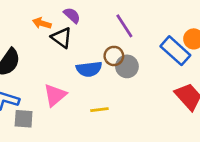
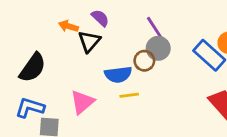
black triangle: (62, 38) -> (89, 41), turned 35
gray circle: (127, 66) -> (158, 48), moved
yellow line: (99, 110) -> (129, 95), moved

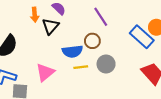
orange arrow: (68, 26) -> (35, 15), turned -112
gray circle: (158, 48) -> (106, 64), moved

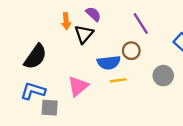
gray circle: (106, 64) -> (163, 76), moved

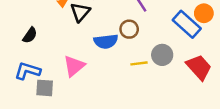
black semicircle: (35, 57) -> (30, 35), size x0.6
yellow line: (118, 80) -> (139, 63), moved

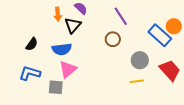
blue semicircle: (106, 41) -> (62, 49), moved
yellow line: (139, 63) -> (137, 81), moved
gray square: (45, 88) -> (56, 87), moved

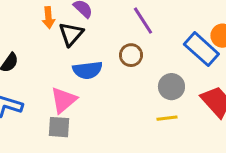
blue semicircle: (62, 49) -> (88, 70), moved
gray square: (56, 87) -> (59, 127), moved

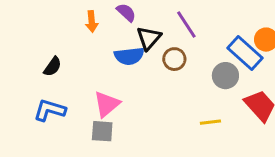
black triangle: (71, 34) -> (149, 38), moved
blue semicircle: (88, 70) -> (129, 56), moved
gray circle: (171, 87) -> (225, 76), moved

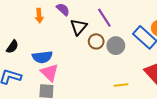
blue semicircle: (129, 56) -> (42, 57), moved
gray circle: (225, 76) -> (116, 46), moved
pink triangle: (107, 104) -> (50, 73), turned -36

